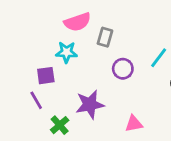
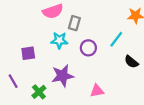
cyan star: (66, 52) -> (59, 40), moved
purple line: (36, 100) -> (13, 81), moved

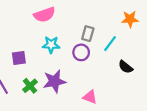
gray rectangle: (74, 23) -> (88, 34), moved
pink triangle: (97, 91) -> (90, 97), turned 32
green cross: (39, 92) -> (30, 86), moved

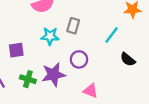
gray rectangle: (88, 34) -> (73, 26), moved
purple circle: (81, 52) -> (79, 59), moved
green cross: (30, 86) -> (28, 79), turned -32

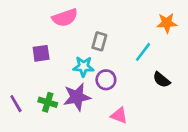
cyan star: (50, 36) -> (83, 67), moved
purple square: (16, 50) -> (41, 53), moved

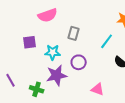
cyan star: (83, 67) -> (53, 52), moved
green cross: (48, 102) -> (37, 89), moved
pink triangle: (119, 115) -> (98, 89), moved

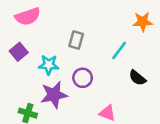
pink semicircle: (48, 15) -> (28, 16), moved
purple square: (30, 42) -> (19, 52), turned -32

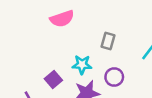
purple square: (19, 52) -> (53, 79), moved

